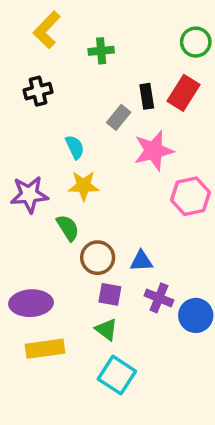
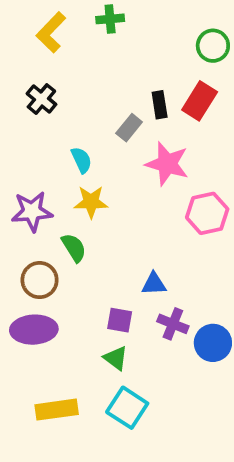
green cross: (101, 51) -> (110, 19), moved
black cross: (38, 91) -> (41, 99), turned -36
pink star: (154, 151) -> (167, 164), turned 30
brown circle: (98, 258) -> (40, 280), moved
yellow rectangle: (45, 349) -> (57, 410), moved

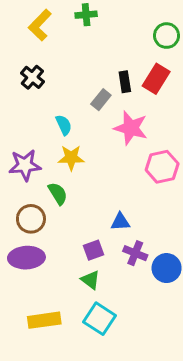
purple square: (120, 320) -> (94, 250), turned -30

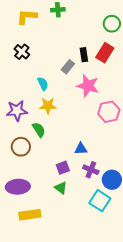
yellow L-shape: (40, 25) -> (27, 17), turned 50
purple ellipse: (26, 258) -> (18, 187), moved
cyan square: (99, 319) -> (100, 201), moved

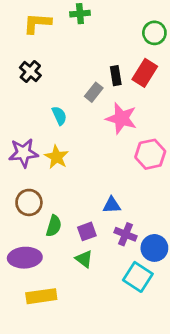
yellow star: (48, 106) -> (57, 157), moved, turned 30
green semicircle: (39, 130) -> (54, 226), moved, turned 49

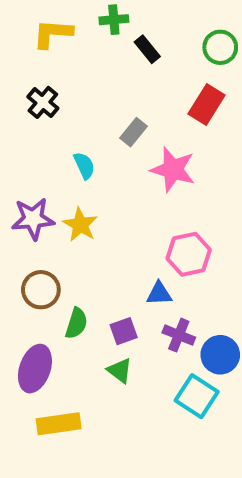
black rectangle: (116, 76) -> (147, 49), moved, turned -30
pink hexagon: (150, 154) -> (189, 254), moved
purple ellipse: (25, 258) -> (35, 369), turned -68

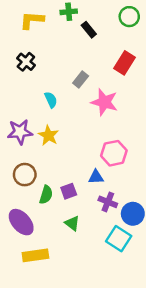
green circle: (220, 47) -> (129, 17), moved
purple square: (124, 331) -> (69, 191), moved
purple ellipse: (35, 369) -> (21, 222), turned -60

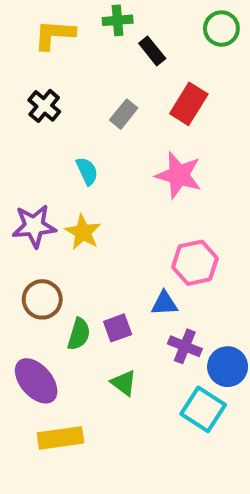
red rectangle: (124, 63) -> (189, 104), moved
gray rectangle: (81, 80) -> (124, 114), moved

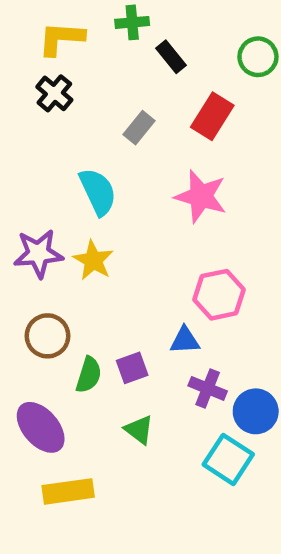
green circle: (221, 29) -> (258, 57), moved
black cross: (44, 106) -> (54, 93), moved
cyan semicircle: (87, 171) -> (98, 192), size x1.5

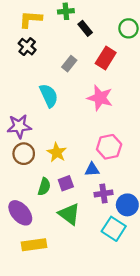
yellow star: (93, 260) -> (57, 152), moved
brown circle: (48, 336) -> (24, 154), moved
purple cross: (208, 388) -> (103, 193), turned -30
green triangle: (139, 430) -> (69, 214), size x1.5

